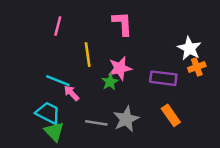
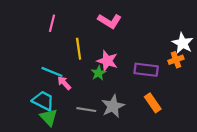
pink L-shape: (122, 24) -> (110, 21), turned 125
white star: (189, 48) -> (183, 43), moved
pink star: (120, 68) -> (107, 61), turned 30

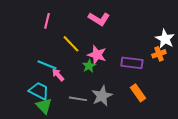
yellow line: (79, 49) -> (71, 44), turned -36

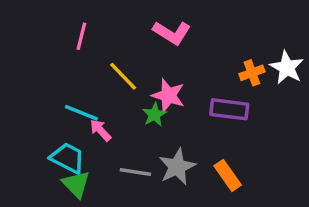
orange cross: (159, 54) -> (252, 73), moved
orange rectangle: (138, 93) -> (228, 175), moved

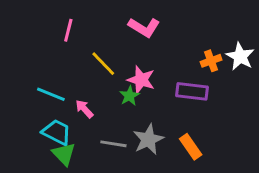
cyan line: (81, 113) -> (51, 94), moved

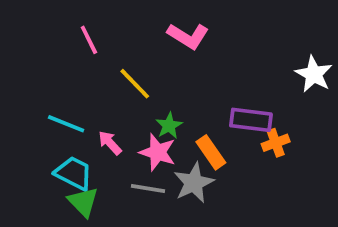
pink line: (68, 30) -> (89, 40), turned -40
orange cross: (211, 61) -> (276, 143), moved
pink star: (141, 80) -> (158, 152), moved
orange rectangle: (191, 147) -> (211, 152), moved

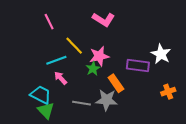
white star: (314, 74) -> (161, 54), moved
cyan line: (66, 124) -> (56, 60), moved, turned -42
orange cross: (276, 143) -> (168, 92), moved
pink star: (158, 152) -> (99, 56), moved, turned -30
gray star: (194, 183) -> (107, 100), turned 30

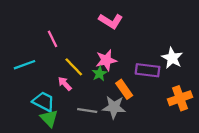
pink line: (49, 22) -> (53, 39), moved
yellow line: (74, 46) -> (74, 67), moved
cyan line: (56, 60) -> (25, 65), moved
orange cross: (168, 92) -> (180, 98), size x1.5

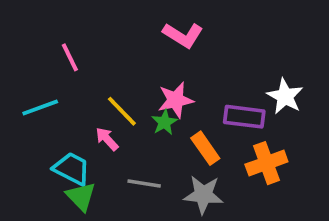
pink line: (53, 39) -> (70, 57), moved
orange cross: (180, 98) -> (266, 163), moved
gray star: (114, 107) -> (203, 195), moved

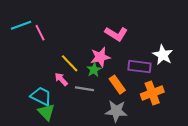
pink L-shape: (183, 35) -> (116, 34), moved
cyan line: (40, 107) -> (21, 25), moved
gray line: (144, 183) -> (84, 89), moved

